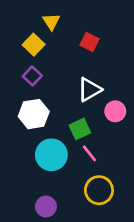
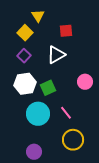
red square: (89, 42) -> (66, 31), turned -32
white triangle: (89, 90) -> (56, 55), moved
green square: (80, 129) -> (48, 88), moved

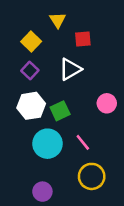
yellow triangle: (38, 16) -> (58, 20), moved

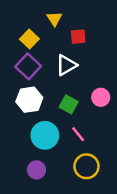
purple square: (30, 71) -> (28, 66), size x1.5
green square: (60, 111) -> (69, 104), moved, turned -36
purple circle: (42, 192) -> (36, 170), moved

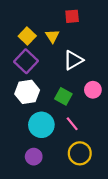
yellow triangle: (54, 19) -> (52, 36), moved
red square: (78, 37) -> (72, 16), moved
white triangle: (66, 65) -> (73, 60), moved

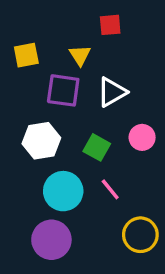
yellow square: (27, 36) -> (26, 55), moved, turned 35
purple square: (26, 61) -> (63, 90), moved, turned -35
yellow circle: (80, 153) -> (140, 235), moved
purple circle: (34, 157) -> (51, 240), size x1.5

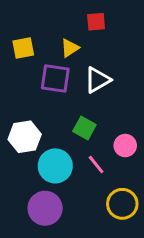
yellow triangle: (80, 55) -> (70, 48), turned 30
pink circle: (142, 137) -> (125, 146), moved
white hexagon: (41, 141) -> (25, 137), moved

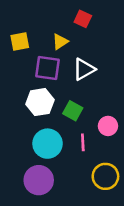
red square: (96, 22) -> (83, 19), turned 30
white hexagon: (25, 137) -> (40, 102), moved
pink line: (96, 165) -> (83, 142), turned 36

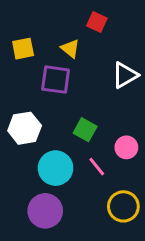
yellow triangle: (60, 42) -> (70, 49), turned -48
white triangle: (84, 69) -> (125, 75), moved
white hexagon: (40, 102) -> (25, 128), moved
pink line: (83, 142) -> (97, 167), turned -36

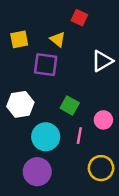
pink line: (97, 167) -> (79, 136), turned 49

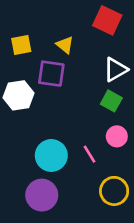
red square: (79, 18) -> (107, 20), moved, size x1.5
white hexagon: (20, 104) -> (19, 95), moved
green square: (70, 105) -> (111, 101), moved
pink line: (79, 136) -> (90, 154), turned -42

